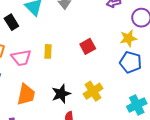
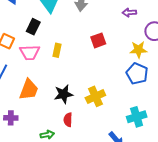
black rectangle: (11, 22) -> (33, 27), moved, turned 49
red square: (88, 46) -> (98, 40), moved

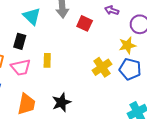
purple arrow: (129, 12) -> (112, 10), turned 32
red square: (98, 40) -> (85, 23), moved, turned -35
yellow cross: (95, 96) -> (102, 67), moved

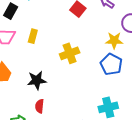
yellow cross: (102, 67) -> (70, 53), moved

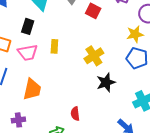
black star: (37, 80) -> (106, 82), moved

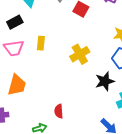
black rectangle: (28, 26) -> (15, 22), turned 42
black star: (106, 82) -> (105, 81), moved

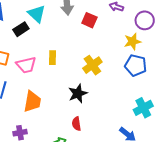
black rectangle: (15, 22) -> (21, 29), moved
black star: (105, 81) -> (78, 93), moved

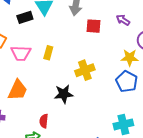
red square: (89, 20) -> (93, 26), turned -35
red semicircle: (76, 124) -> (44, 121), moved

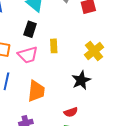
black rectangle: (25, 17) -> (30, 29), moved, turned -35
red semicircle: (44, 121) -> (71, 112), turned -96

